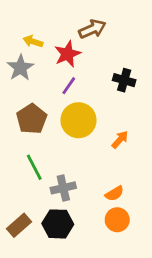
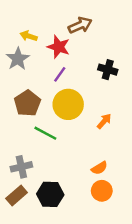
red star: (67, 54) -> (59, 47), turned -30
green line: (34, 167) -> (45, 133), moved, turned -35
gray cross: (63, 188) -> (21, 167), moved

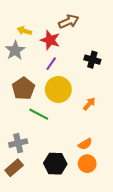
black hexagon: (50, 194) -> (55, 164), moved

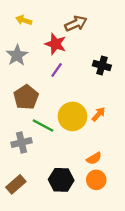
yellow arrow: (24, 31) -> (24, 20), moved
yellow circle: (58, 89) -> (72, 116), moved
gray cross: (18, 143) -> (22, 142), moved

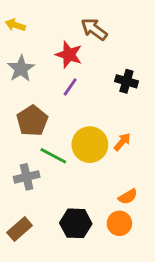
yellow arrow: (24, 20) -> (15, 25), moved
brown arrow: (76, 24) -> (94, 29), turned -120
orange semicircle: (94, 158) -> (128, 197), moved

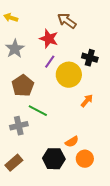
yellow circle: (90, 145) -> (69, 75), moved
orange semicircle: (128, 197) -> (72, 142), moved

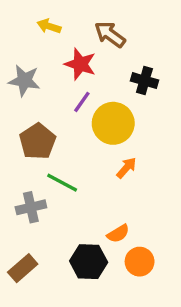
yellow arrow: (11, 18) -> (49, 26), moved
gray star: (15, 49) -> (24, 81), turned -30
black cross: (90, 58) -> (144, 81), moved
orange arrow: (87, 101) -> (126, 168), moved

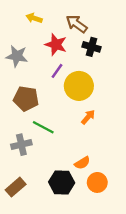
black cross: (144, 81) -> (92, 47), moved
brown pentagon: (37, 141) -> (26, 99), turned -30

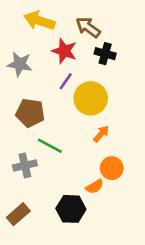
yellow arrow: (34, 18) -> (39, 21), size x1.6
orange circle: (97, 182) -> (112, 168), moved

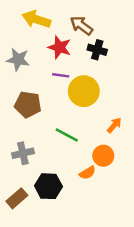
purple line: (66, 81) -> (61, 75), turned 63
orange arrow: (101, 134) -> (114, 125), moved
green line: (50, 146) -> (67, 135), moved
black hexagon: (71, 209) -> (48, 186), moved

